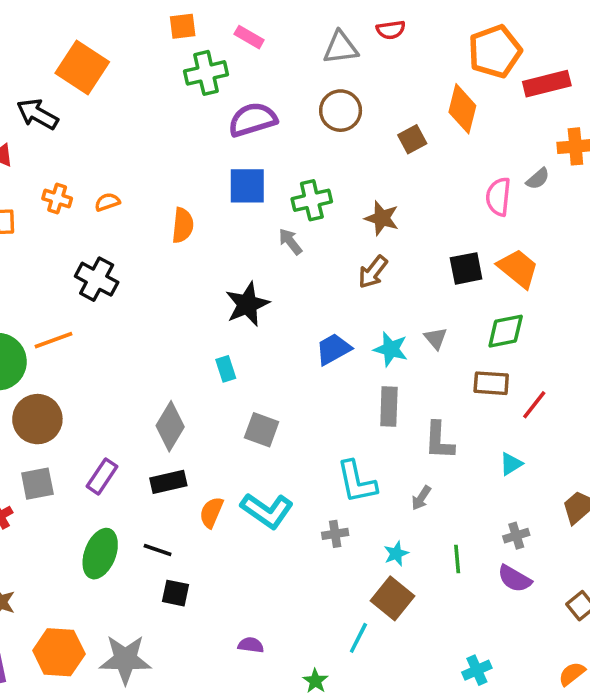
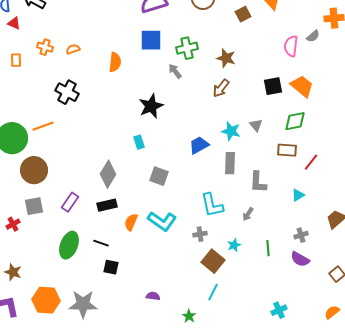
blue trapezoid: (333, 349) -> (199, 145), moved
brown square: (393, 598) -> (213, 261), moved

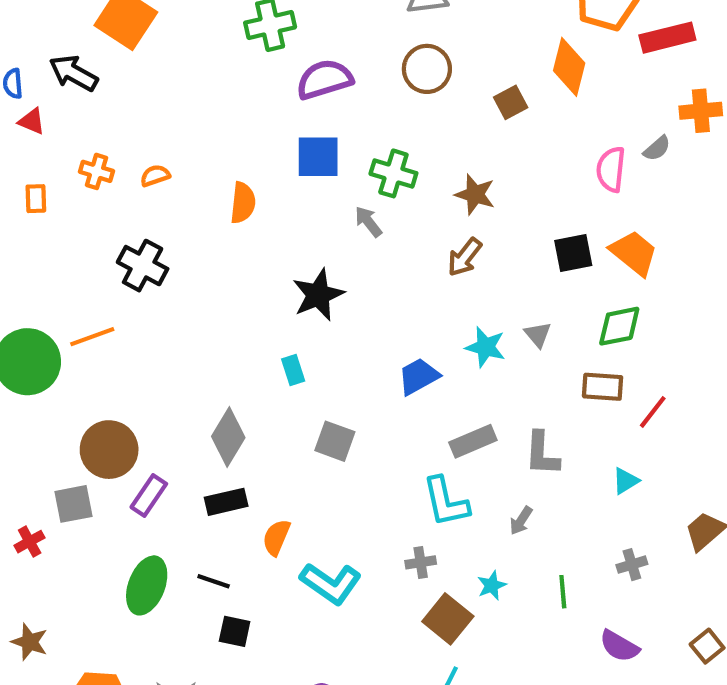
green cross: (187, 48) -> (393, 173), turned 30
gray rectangle: (230, 163) -> (473, 441), moved, turned 65
brown circle: (34, 170) -> (109, 450), moved
cyan L-shape: (162, 221) -> (331, 583), moved
purple semicircle: (300, 259) -> (619, 646), moved

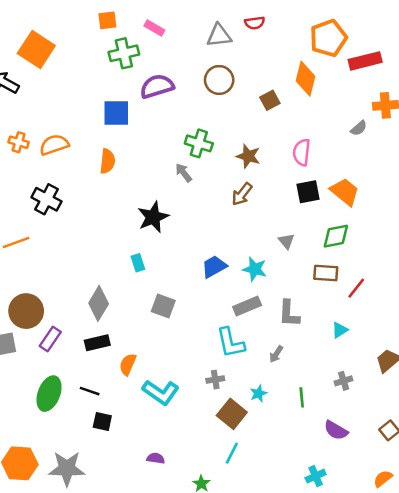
blue square: (318, 157) -> (116, 113), moved
pink semicircle: (611, 169) -> (302, 152), moved
orange semicircle: (155, 176) -> (54, 145), size x1.6
cyan star: (485, 347) -> (255, 269), moved

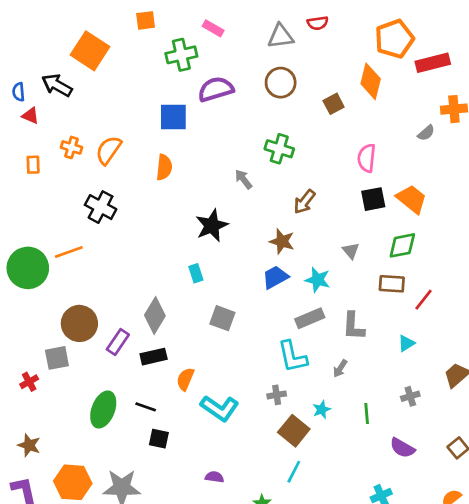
orange square: (107, 20) -> (146, 20), moved
green cross: (199, 143) -> (279, 149), moved
orange semicircle: (54, 145) -> (109, 150), turned -36
brown star: (248, 156) -> (282, 241), moved
purple rectangle: (50, 339) -> (118, 342), moved

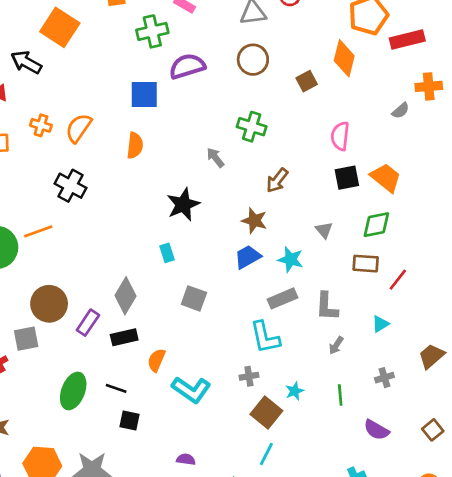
gray arrow: (340, 368) -> (336, 345), moved

